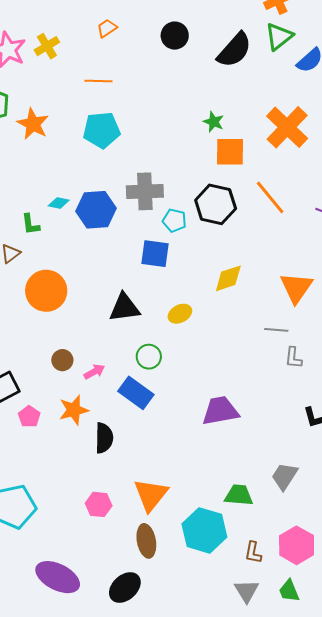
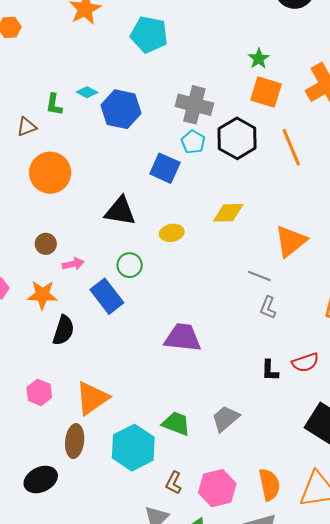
gray cross: (145, 191) -> (194, 105), moved

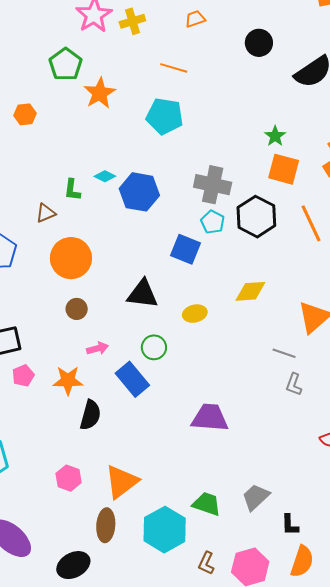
brown circle: (46, 244) -> (77, 309), moved
black L-shape: (270, 370) -> (290, 525), moved
orange semicircle: (269, 485) -> (302, 561), turned 32

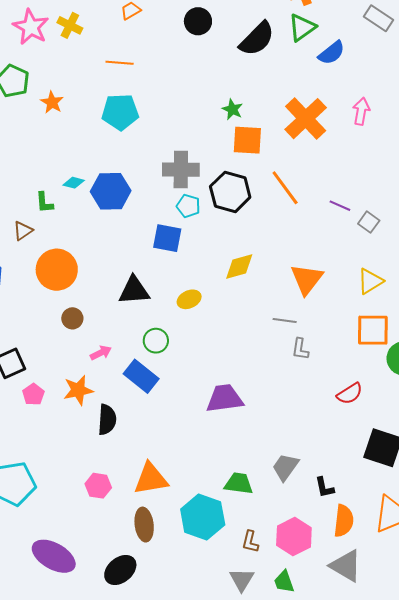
yellow cross: (132, 21) -> (70, 25), turned -35
orange star: (100, 93) -> (52, 102), size x0.7
orange triangle: (122, 482) -> (151, 479), turned 39

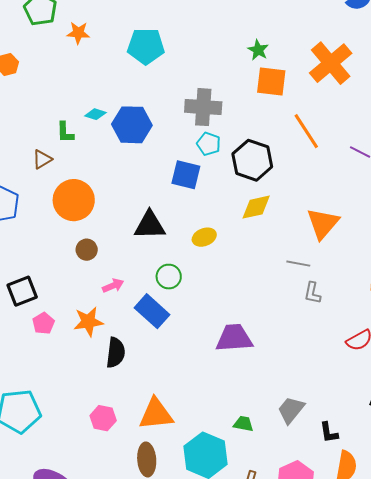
orange star: (52, 102) -> (78, 33), turned -30
black hexagon: (230, 192) -> (252, 160), moved
green trapezoid: (239, 483) -> (243, 424), size x0.7

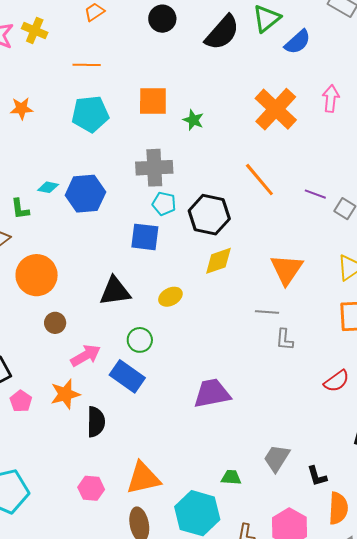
green star: (258, 50) -> (193, 120), moved
orange square: (271, 81) -> (153, 101), moved
pink arrow: (113, 286) -> (86, 356), size x1.4

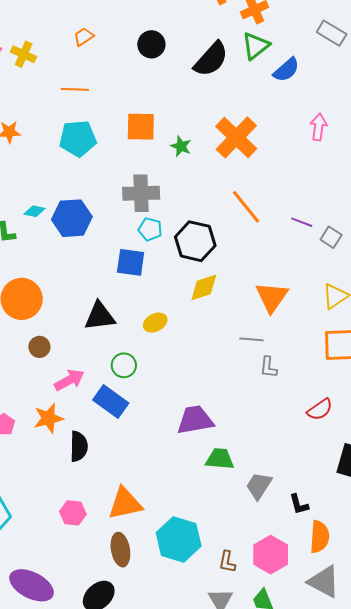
orange cross: (276, 109) -> (236, 137), moved
green trapezoid: (231, 477) -> (220, 459), moved, size x1.4

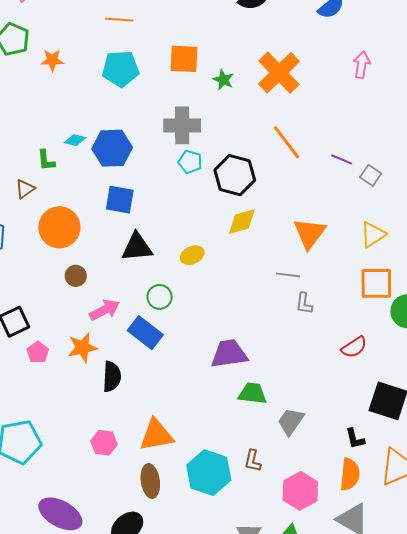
blue square: (131, 262) -> (120, 200), moved
black L-shape: (299, 504) -> (355, 439), moved
brown L-shape: (227, 562) -> (253, 461), moved

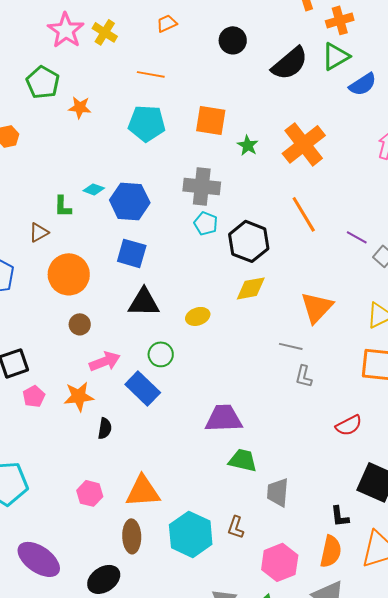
black semicircle: (112, 377) -> (105, 428), size x0.7
gray trapezoid: (291, 421) -> (278, 492), turned -36

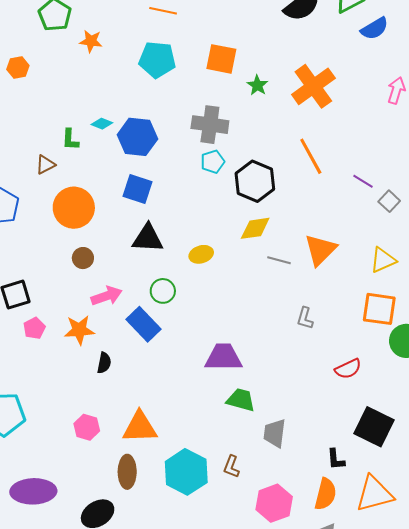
cyan pentagon: (206, 223) -> (213, 162), turned 30
gray line: (291, 346) -> (279, 260), moved
purple ellipse: (39, 559) -> (33, 491), turned -39

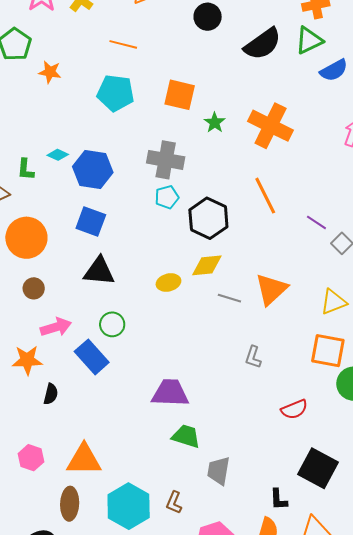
orange cross: (313, 86) -> (271, 126), turned -30
yellow ellipse: (201, 254) -> (168, 283), moved

